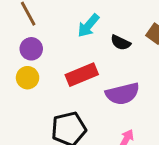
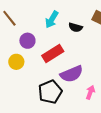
purple circle: (31, 49) -> (27, 41), moved
purple semicircle: (122, 94) -> (72, 74), moved

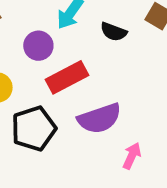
purple circle: (27, 41) -> (38, 46), moved
black pentagon: (50, 92) -> (34, 129), moved

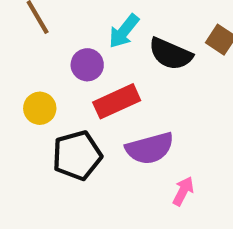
black semicircle: (114, 32) -> (170, 54), size x1.5

